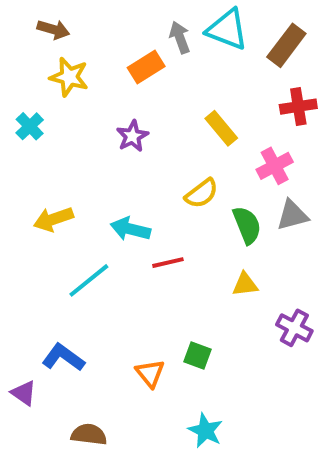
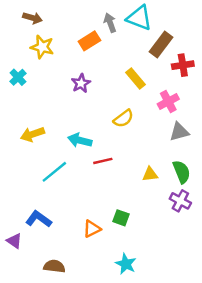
brown rectangle: (286, 45) -> (161, 45), moved
green semicircle: (247, 225) -> (182, 172), moved
orange triangle: (150, 373) -> (92, 229), turned 42

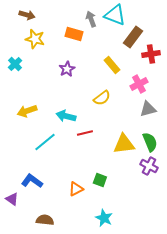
orange rectangle: (89, 41) -> (74, 34), turned 48
yellow triangle: (150, 174) -> (124, 144), size x1.6

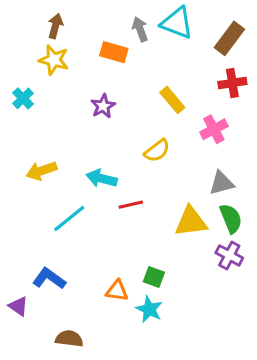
brown arrow: (27, 15) -> (55, 26), moved, turned -91
brown rectangle: (133, 37) -> (229, 38), moved
gray triangle: (148, 109) -> (222, 183), moved
orange triangle: (76, 189) -> (117, 291), turned 35
cyan star: (104, 218) -> (149, 309), moved

